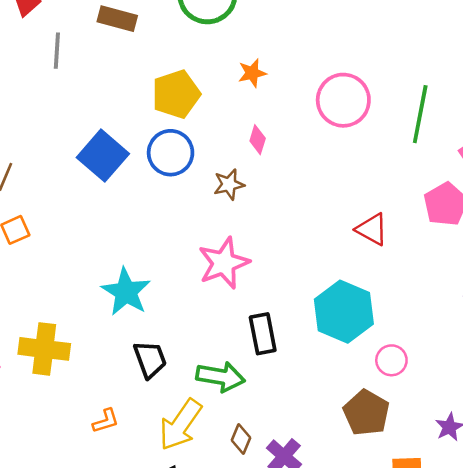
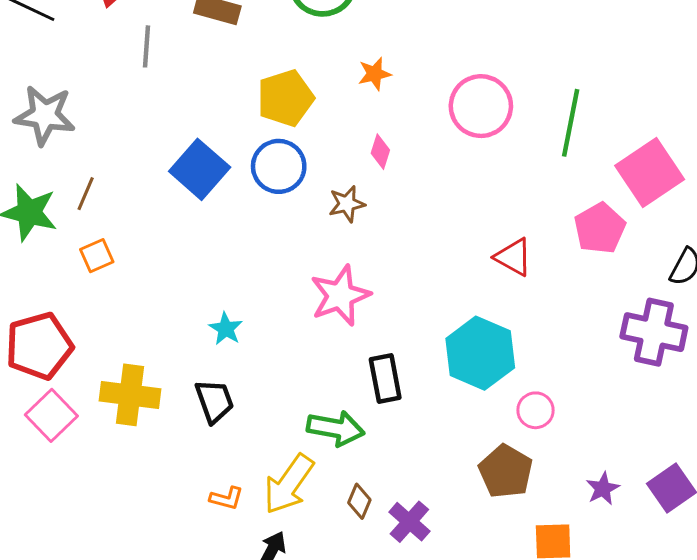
cyan star: (126, 292) -> (226, 329), size x0.6
black trapezoid: (150, 359) -> (214, 401), moved
orange L-shape: (106, 421) -> (227, 498), moved, turned 32

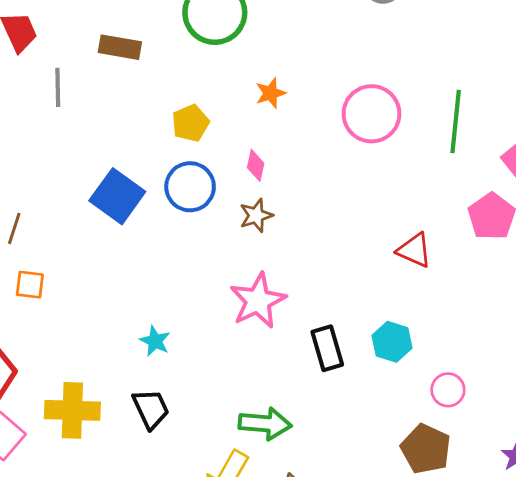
yellow pentagon: (285, 98) -> (190, 123), size x0.7
pink diamond: (380, 152) -> (256, 165), moved
orange square: (97, 256) -> (30, 285), turned 36
cyan hexagon: (480, 353) -> (392, 342), size x0.6
black rectangle: (385, 378) -> (327, 348), moved

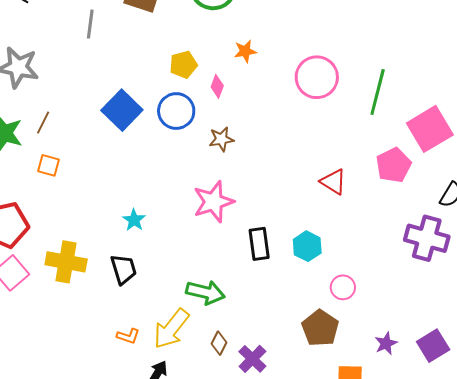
pink diamond: (256, 165) -> (217, 86), moved

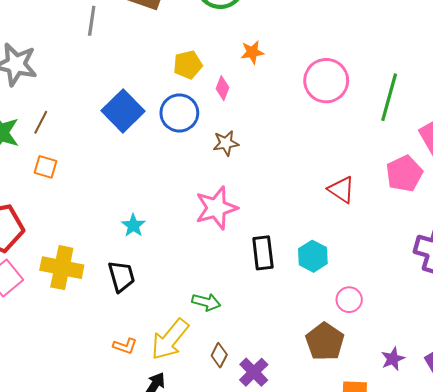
green arrow: (205, 292) -> (206, 302), size x0.7

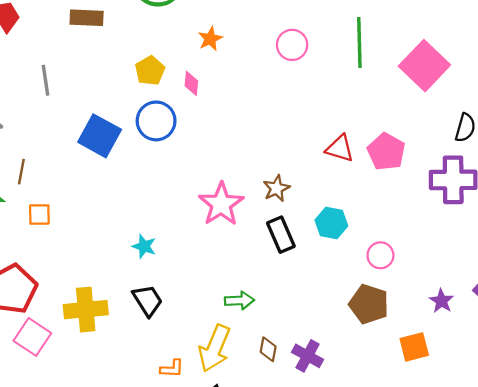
gray line: (92, 21) -> (46, 80), moved
pink circle: (326, 81) -> (292, 45), size x0.7
brown star: (226, 143) -> (277, 188), moved
pink pentagon: (404, 174) -> (386, 152), moved

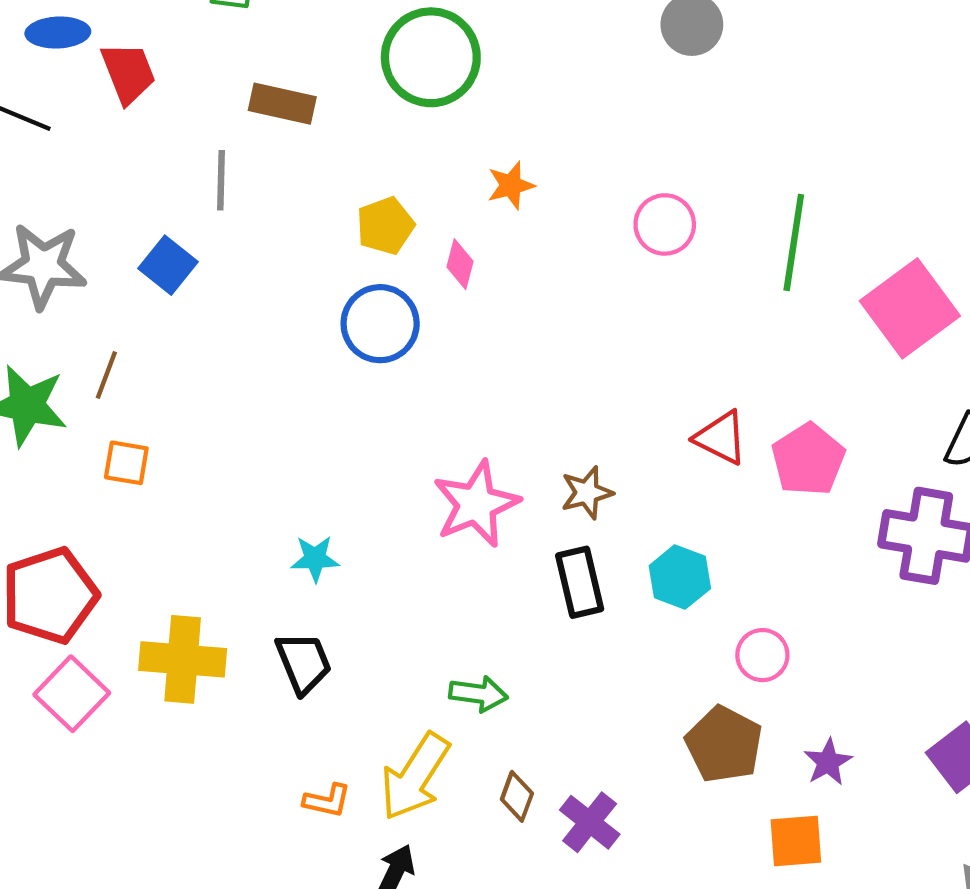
gray line: (46, 80) -> (221, 180), moved
blue square: (100, 136) -> (168, 265), moved, size x0.7
cyan star: (144, 246) -> (315, 559), turned -30
purple star: (442, 301) -> (828, 762), moved

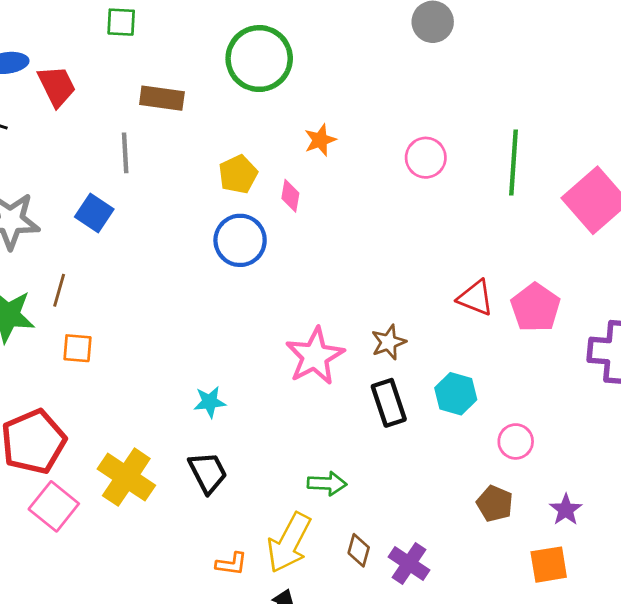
yellow cross: (183, 659) -> (126, 477), turned 34
brown pentagon: (724, 744) -> (495, 504), size x0.7

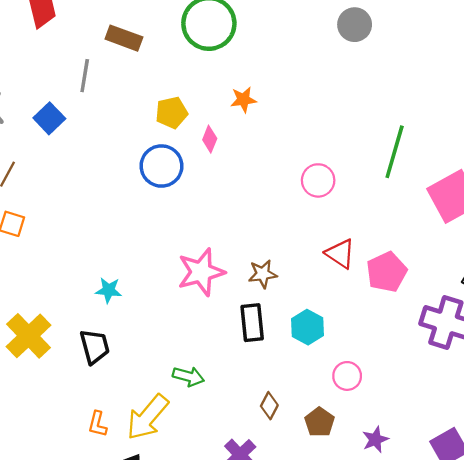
pink circle: (426, 158) -> (318, 180), moved
brown diamond: (359, 550) -> (269, 406), moved
orange L-shape: (231, 564) -> (97, 424), turned 84

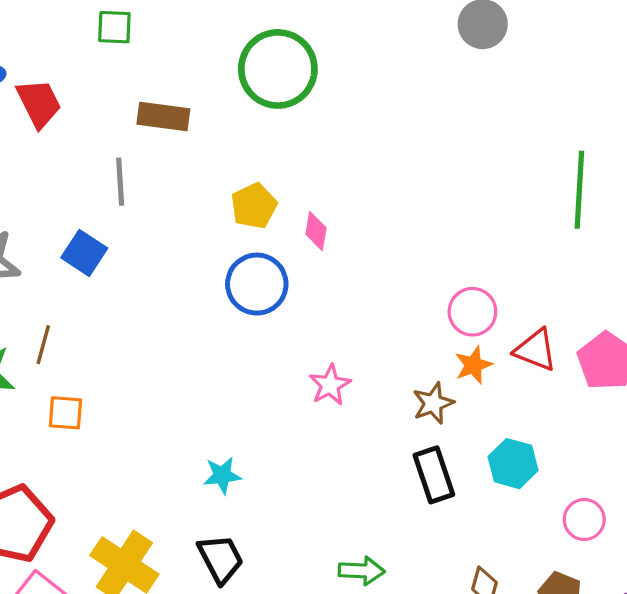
orange star: (243, 100) -> (473, 365), moved
pink circle: (318, 180) -> (472, 312), moved
pink star: (201, 272) -> (330, 385), moved, size x0.6

